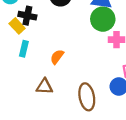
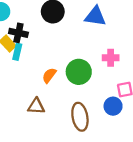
green circle: (103, 19) -> (79, 72), moved
cyan rectangle: (24, 49) -> (17, 52), moved

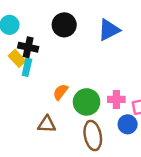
blue triangle: (95, 16) -> (109, 30), turned -35
pink cross: (111, 58) -> (116, 99), moved
green circle: (79, 72) -> (87, 102), moved

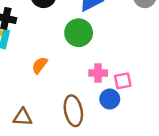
green circle: (87, 102) -> (79, 33), moved
brown triangle: (47, 124) -> (23, 117), moved

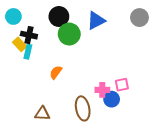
green circle: (79, 33) -> (69, 34), moved
pink cross: (98, 73) -> (102, 90), moved

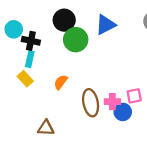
cyan circle: (13, 16) -> (14, 29), moved
yellow rectangle: (20, 44) -> (25, 79), moved
brown ellipse: (83, 108) -> (91, 103), moved

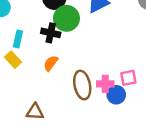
black cross: (31, 41) -> (51, 33), moved

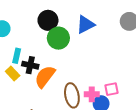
black cross: (51, 33) -> (30, 65), moved
orange semicircle: (51, 63) -> (45, 77), size x1.6

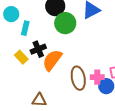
cyan rectangle: (17, 56) -> (25, 28), moved
black cross: (30, 65) -> (38, 49), turned -35

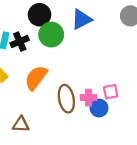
black cross: (38, 49) -> (20, 42), moved

